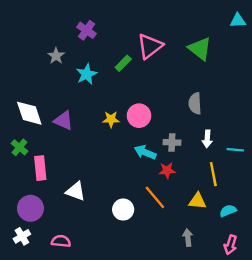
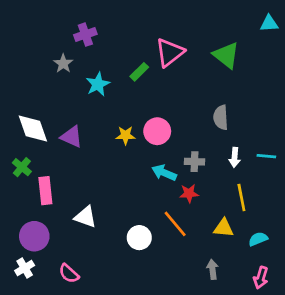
purple cross: (87, 30) -> (85, 35), moved, turned 36
cyan line: (235, 150) -> (266, 156), moved
pink semicircle: (61, 241) -> (69, 274), turned -144

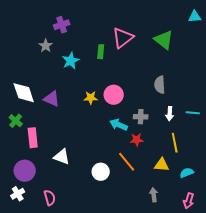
green rectangle: (139, 72) -> (101, 52), turned -40
pink semicircle: (69, 274) -> (50, 198), turned -147

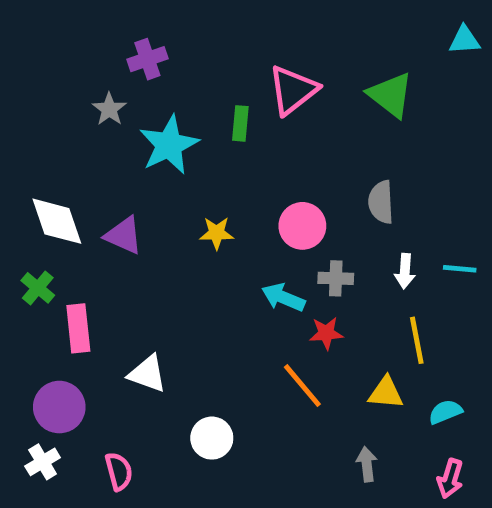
cyan star: (71, 61) -> (169, 145), size x1.4
pink circle: (114, 95) -> (302, 226), moved
white circle: (101, 172) -> (212, 438), moved

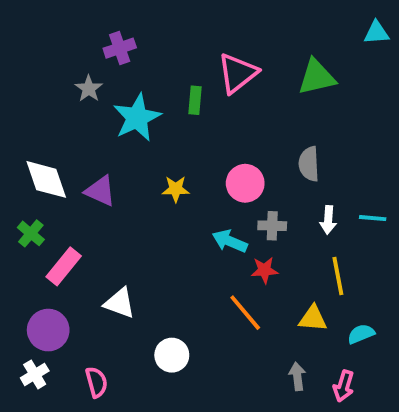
green triangle: (391, 95) -> (317, 77), turned -51
pink rectangle: (78, 328) -> (64, 266), turned 45
pink arrow: (450, 479) -> (344, 386), moved

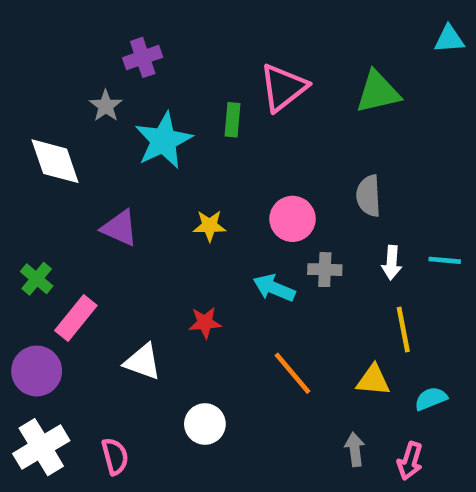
white diamond: (46, 179) -> (55, 161), moved
red star: (264, 270) -> (205, 323), moved
purple circle: (48, 330) -> (37, 371), moved
white cross: (35, 374) -> (41, 447), size x1.6

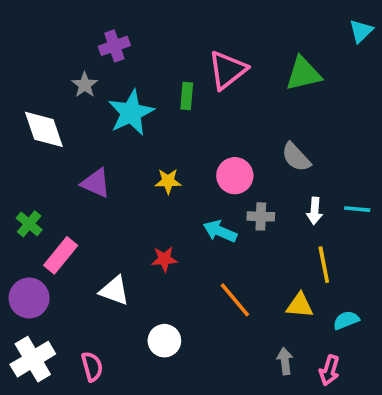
cyan triangle: (449, 39) -> (361, 31), turned -40
gray semicircle: (369, 196) -> (296, 157), turned -40

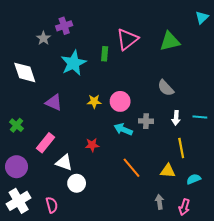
gray star: (85, 85) -> (43, 38), moved
pink circle: (235, 176) -> (120, 101), moved
pink rectangle: (61, 255) -> (46, 143), moved
white circle: (164, 341) -> (77, 183), moved

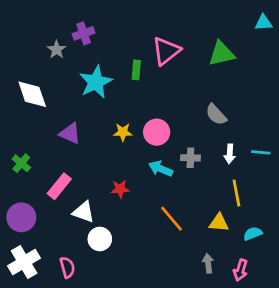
cyan triangle: (202, 17) -> (263, 23), turned 40

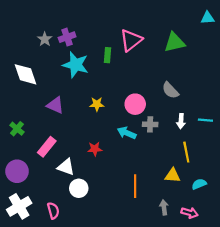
purple cross: (84, 33) -> (67, 37), moved
cyan star: (96, 82) -> (76, 65), turned -30
pink circle: (157, 132) -> (135, 104), moved
orange line: (171, 219) -> (135, 186), moved, turned 40
pink arrow: (240, 270) -> (189, 213), turned -91

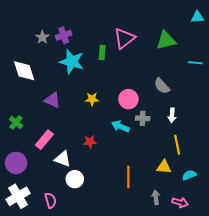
cyan line: (205, 120) -> (195, 63), moved

